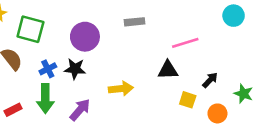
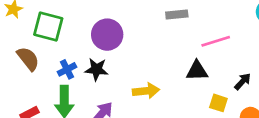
gray rectangle: (134, 22) -> (177, 14), moved

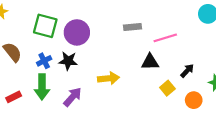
gray rectangle: (177, 14) -> (133, 27), moved
green square: (48, 27) -> (45, 26), moved
yellow square: (218, 103) -> (167, 88), turned 32

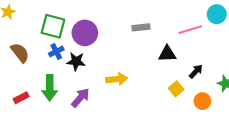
pink line: (165, 38) -> (190, 30), moved
blue cross: (44, 61) -> (56, 52), moved
black triangle: (150, 62) -> (167, 54), moved

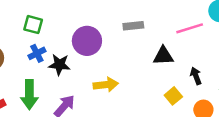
green square: (53, 26) -> (33, 25), size x0.7
purple circle: (85, 33) -> (87, 41), moved
black arrow: (196, 71) -> (196, 76), turned -64

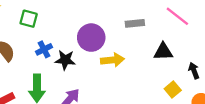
green square: (33, 25) -> (29, 19), moved
pink line: (190, 28) -> (177, 16), moved, turned 55
yellow arrow: (106, 85) -> (112, 60), moved

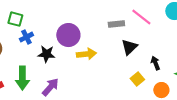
gray rectangle: (135, 23) -> (116, 24), moved
blue cross: (44, 49) -> (26, 37), moved
black triangle: (163, 52) -> (129, 47), turned -42

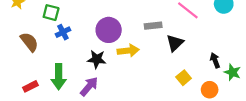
gray rectangle: (116, 24) -> (153, 26), moved
black star: (46, 54) -> (97, 59), moved
black arrow: (155, 63) -> (215, 60), moved

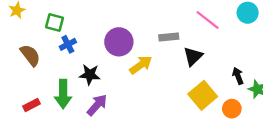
yellow arrow: (128, 51) -> (141, 65), turned -30
black star: (97, 59) -> (90, 75), moved
yellow square: (184, 78) -> (203, 95), size x1.6

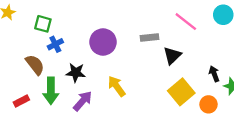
brown semicircle: (30, 55) -> (35, 65), moved
yellow arrow: (141, 65) -> (117, 86), moved, turned -90

